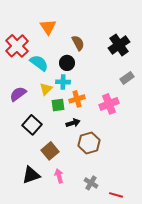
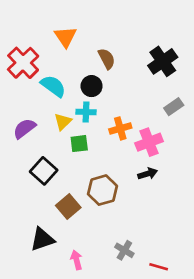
orange cross: (77, 99) -> (120, 128), moved
black arrow: (73, 123) -> (148, 174), moved
brown hexagon: (89, 143) -> (102, 190), moved
pink arrow: (59, 176) -> (76, 260), moved

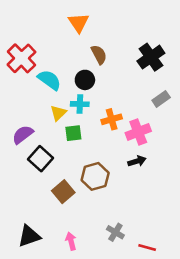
orange triangle: (66, 37) -> (79, 23), moved
purple semicircle: (24, 128) -> (23, 135), moved
black triangle: (42, 239) -> (29, 236), moved

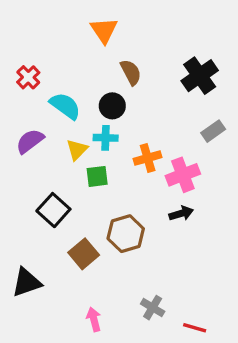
red cross: (21, 58) -> (28, 77), size x0.6
purple semicircle: (23, 135) -> (30, 141), moved
black triangle: (29, 236) -> (27, 282), moved

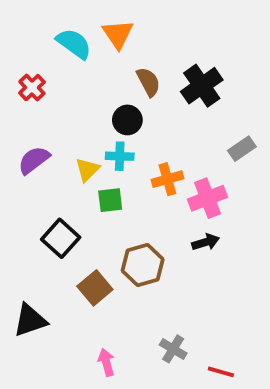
black cross: (200, 76) -> (202, 86), moved
cyan semicircle: (65, 106) -> (74, 44), moved

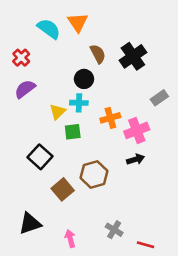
purple semicircle: (34, 160) -> (25, 89), moved
black triangle: (30, 320) -> (30, 223), moved

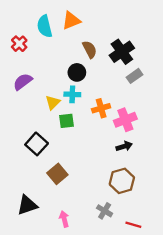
orange triangle: (78, 22) -> (71, 21), turned 42
cyan semicircle: (49, 29) -> (45, 26), turned -140
red cross: (21, 58) -> (19, 44), moved
gray rectangle: (159, 98) -> (135, 76), moved
brown hexagon: (94, 174) -> (122, 181), moved

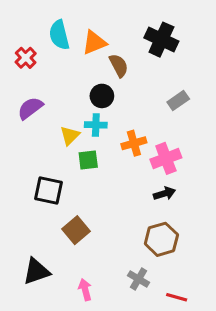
orange triangle: (71, 21) -> (94, 43), moved
black cross: (122, 52) -> (161, 40), moved, turned -30
black square: (37, 144) -> (49, 191), turned -30

